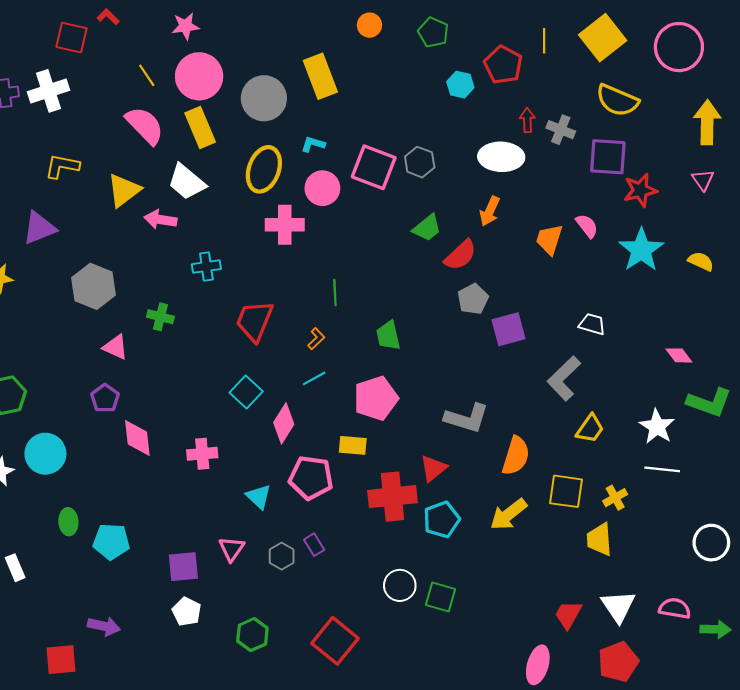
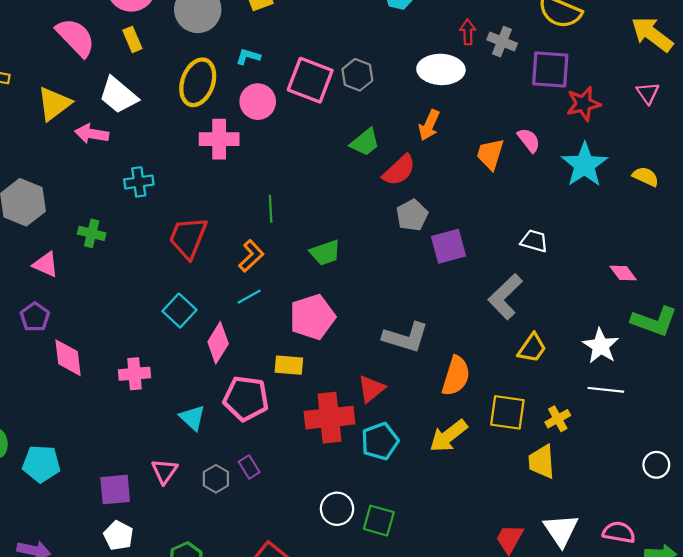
yellow arrow: (707, 122) -> (652, 34), turned -54
yellow rectangle: (200, 128) -> (132, 39), size x0.6
green trapezoid: (388, 336) -> (325, 253), turned -96
orange L-shape: (316, 339) -> (251, 256), size x1.4
white circle: (711, 543) -> (656, 465), size x0.7

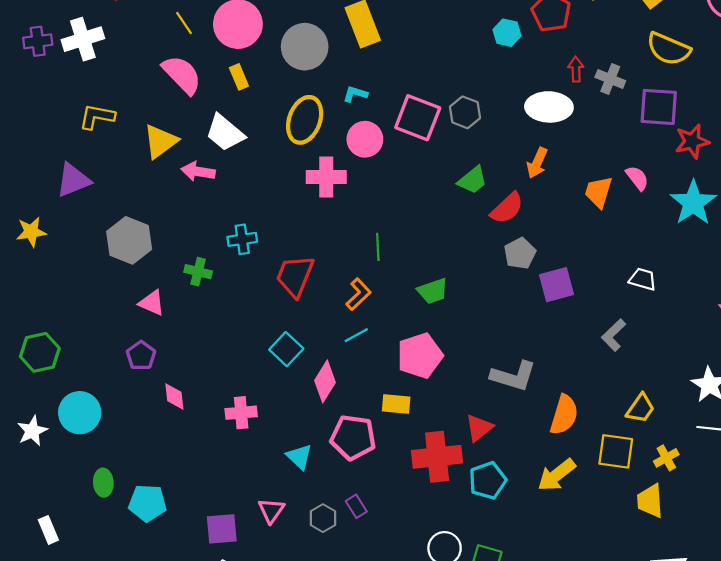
cyan cross: (139, 182) -> (242, 239), moved
gray L-shape: (505, 297) -> (614, 335), size x0.7
yellow trapezoid: (532, 348) -> (640, 408), moved
pink diamond: (68, 358) -> (174, 396), size x0.7

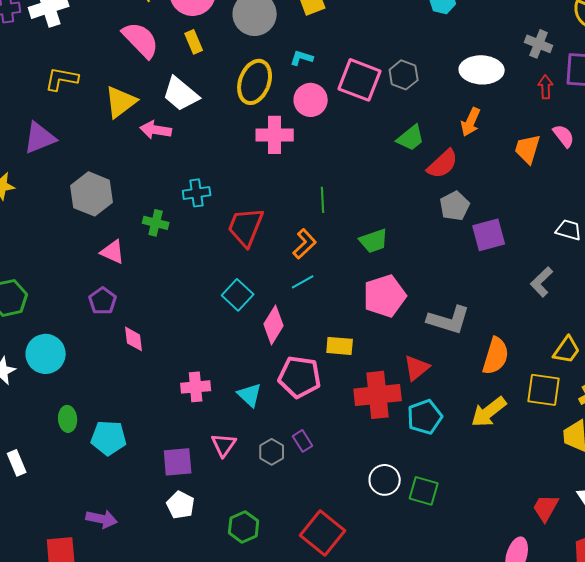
red arrow: (576, 69) -> (546, 87), moved
pink pentagon: (420, 356) -> (385, 296), moved
pink cross: (241, 413) -> (196, 387), moved

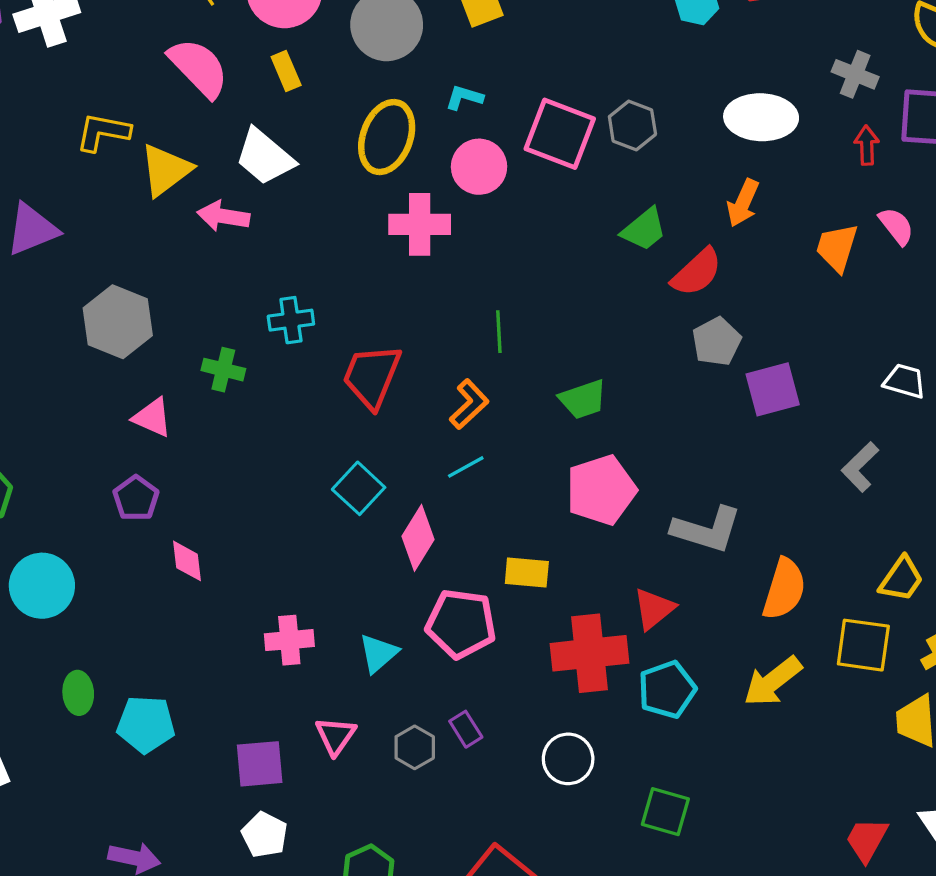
yellow L-shape: (62, 79) -> (103, 132), moved
cyan triangle: (250, 395) -> (378, 653), turned 36
white circle: (385, 480) -> (568, 759), moved

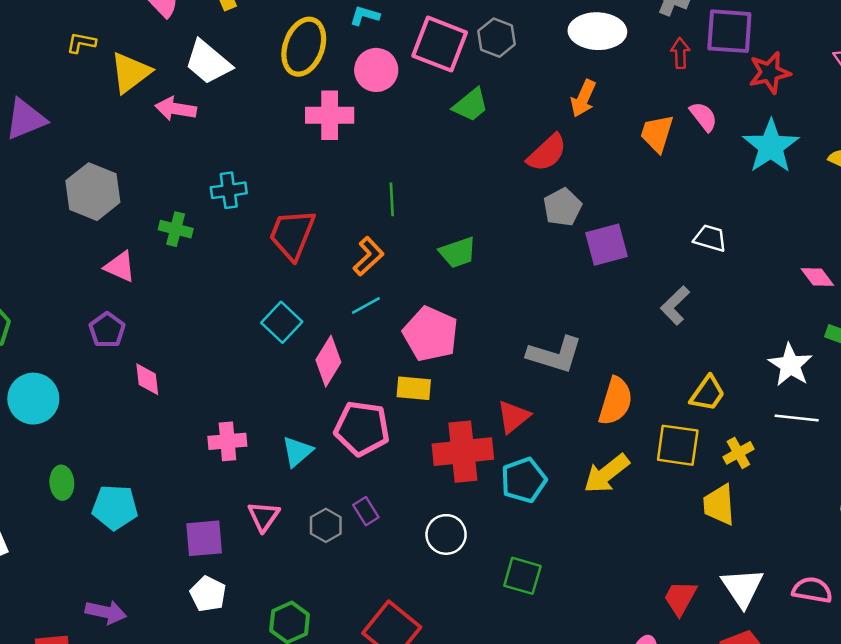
yellow L-shape: (103, 132) -> (81, 43), size x0.7
green trapezoid: (644, 229) -> (471, 105), moved
pink pentagon: (601, 490) -> (431, 334), moved, turned -30

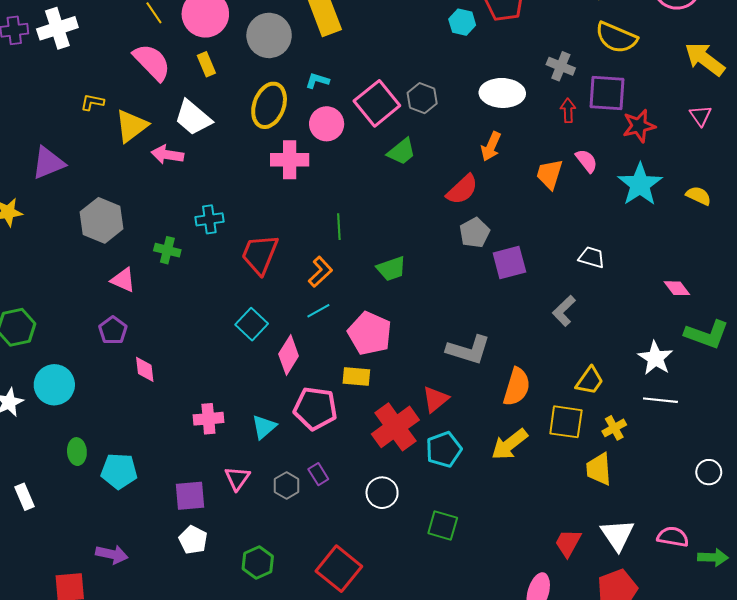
pink square: (440, 44) -> (377, 103), turned 30
red cross: (463, 452) -> (395, 427), turned -30

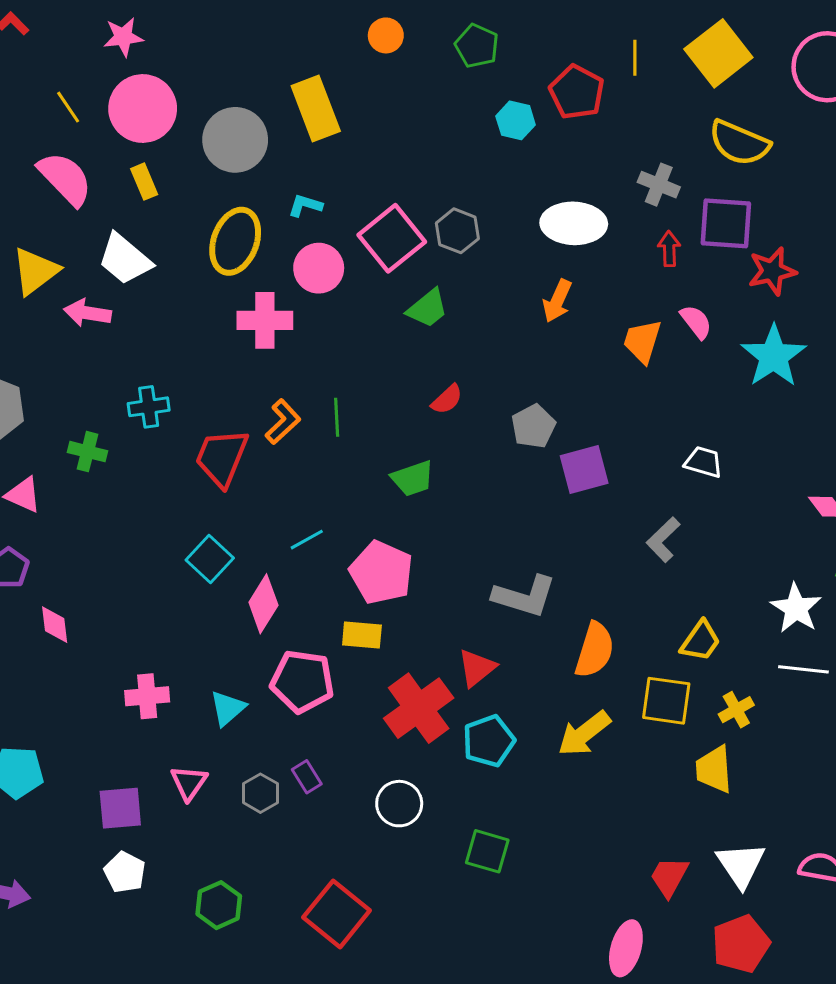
red semicircle: (462, 190) -> (447, 399), moved, size x0.7
orange L-shape: (320, 272) -> (283, 422), moved

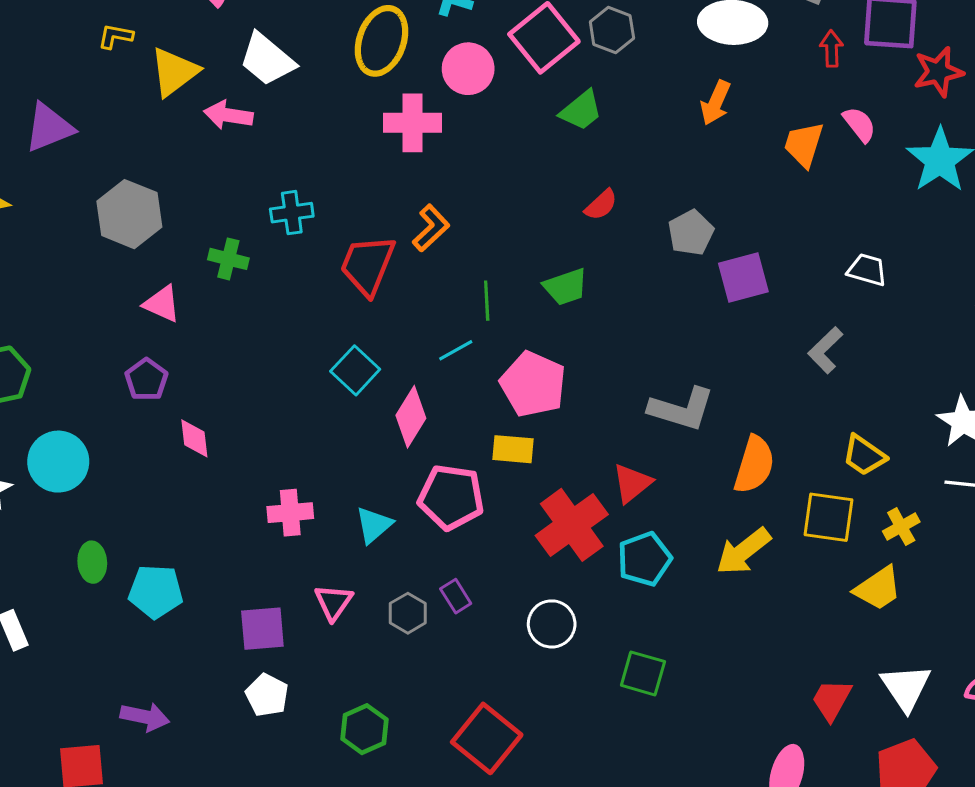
green line: (337, 417) -> (487, 301), moved
yellow trapezoid: (701, 641) -> (864, 455), turned 90
yellow trapezoid: (714, 769) -> (878, 588), turned -120

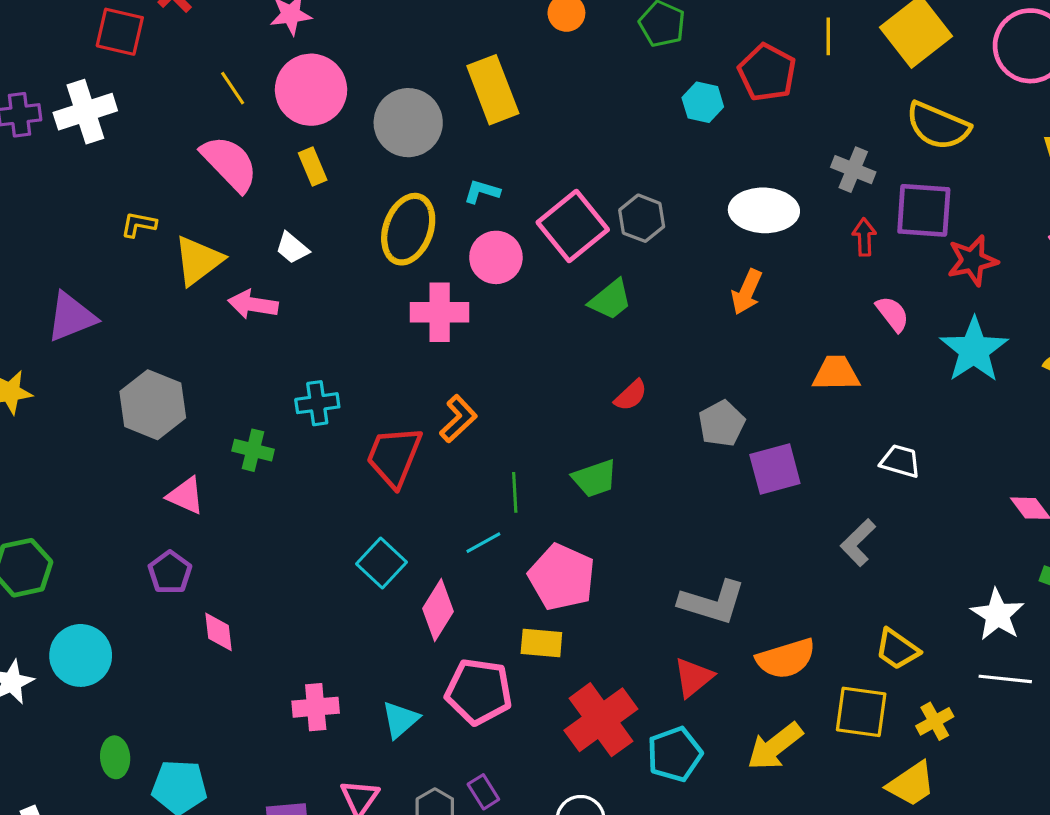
white trapezoid: (267, 59) -> (292, 248), size x0.6
orange trapezoid: (804, 144) -> (836, 373), moved, turned 72
orange semicircle: (754, 465) -> (786, 659), turned 56
red triangle: (632, 483) -> (693, 677), moved

